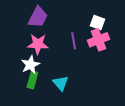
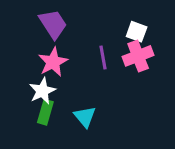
purple trapezoid: (38, 17) -> (53, 24), turned -60
pink star: (38, 44) -> (53, 62), turned -30

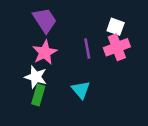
white star: (42, 91) -> (36, 77), turned -30
cyan triangle: (85, 117) -> (81, 90), moved

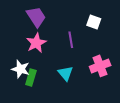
pink cross: (117, 47) -> (100, 66), moved
white star: (36, 77) -> (21, 69), moved

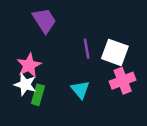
white square: (94, 22) -> (115, 52), moved, size x1.5
pink star: (36, 43) -> (29, 65), moved

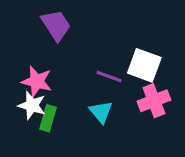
purple line: (87, 49) -> (109, 77), moved, turned -60
pink star: (29, 65) -> (37, 81), turned -30

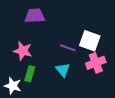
purple trapezoid: (56, 25) -> (35, 16), turned -60
white star: (32, 105) -> (13, 86), moved

